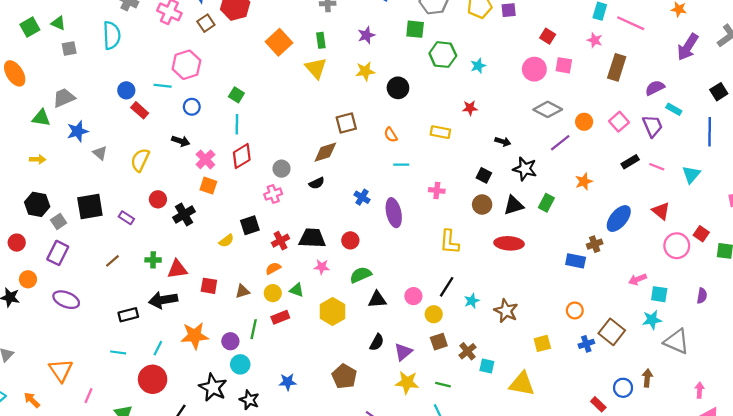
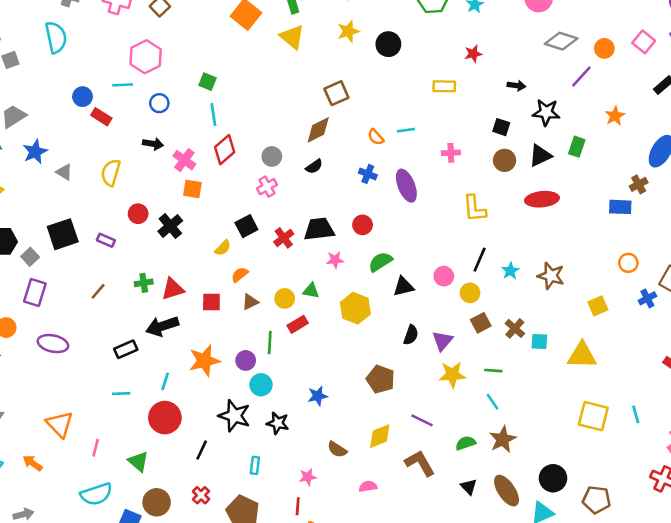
orange semicircle: (391, 135) -> (376, 137), moved
orange semicircle: (273, 268) -> (240, 275), moved

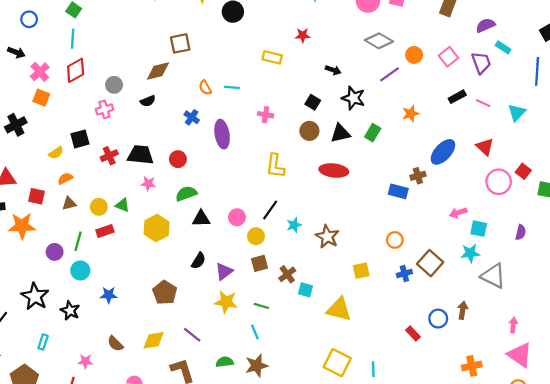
orange star: (204, 361) -> (22, 226), moved
cyan circle: (261, 385) -> (80, 270), moved

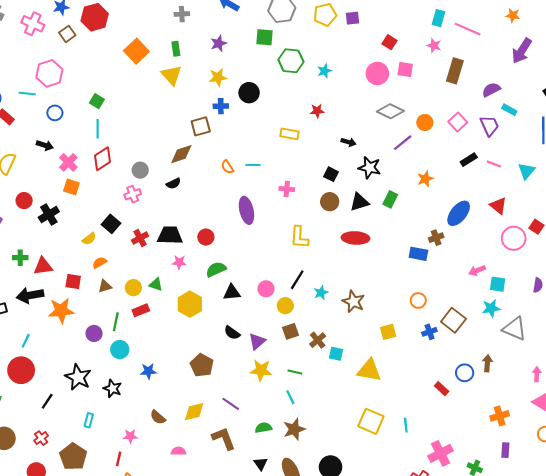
blue cross: (192, 117) -> (221, 106), moved, turned -32
black square: (80, 139) -> (111, 224), turned -30
black semicircle: (198, 261) -> (232, 333), turned 98

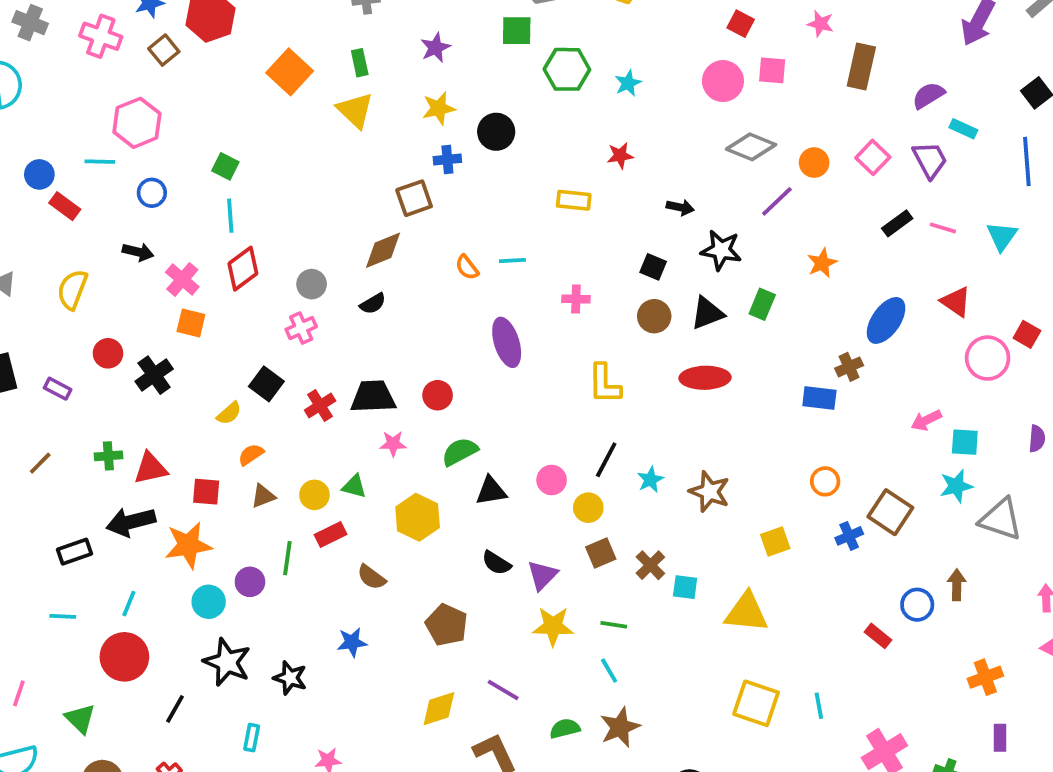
cyan circle: (120, 350) -> (209, 602), moved
brown semicircle: (158, 417) -> (371, 577), moved

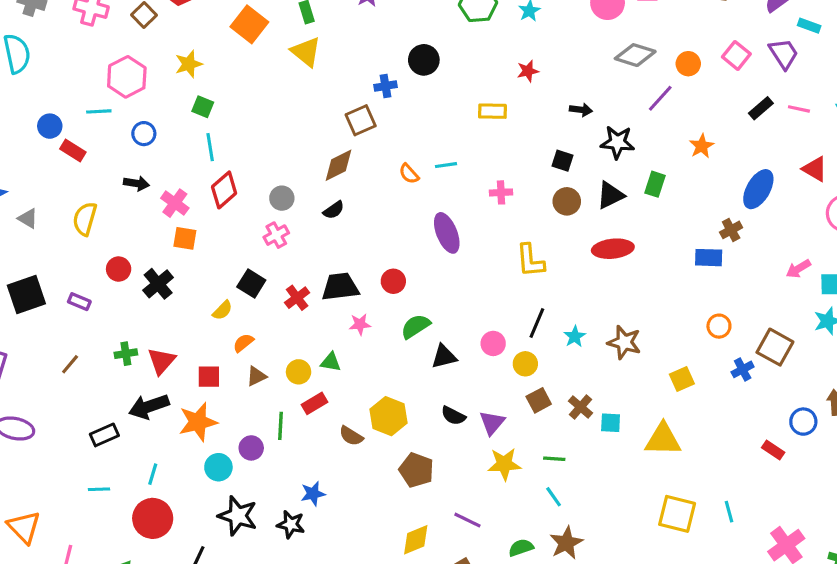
yellow star: (439, 108) -> (189, 64), moved
red triangle: (151, 468) -> (161, 361), turned -32
yellow hexagon: (418, 517) -> (389, 416), moved
blue star: (352, 642) -> (313, 494), moved

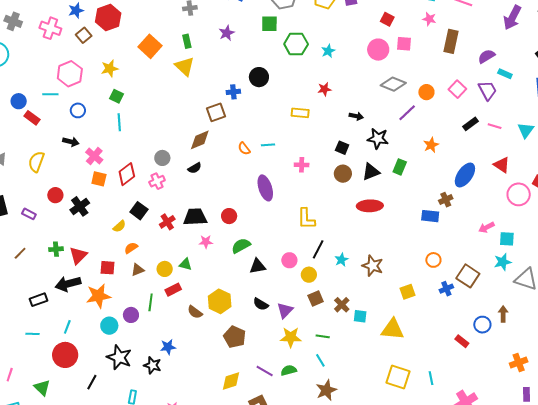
red diamond: (224, 190) -> (127, 174), moved
yellow L-shape: (530, 261) -> (306, 219), moved
green semicircle: (521, 548) -> (289, 370), moved

